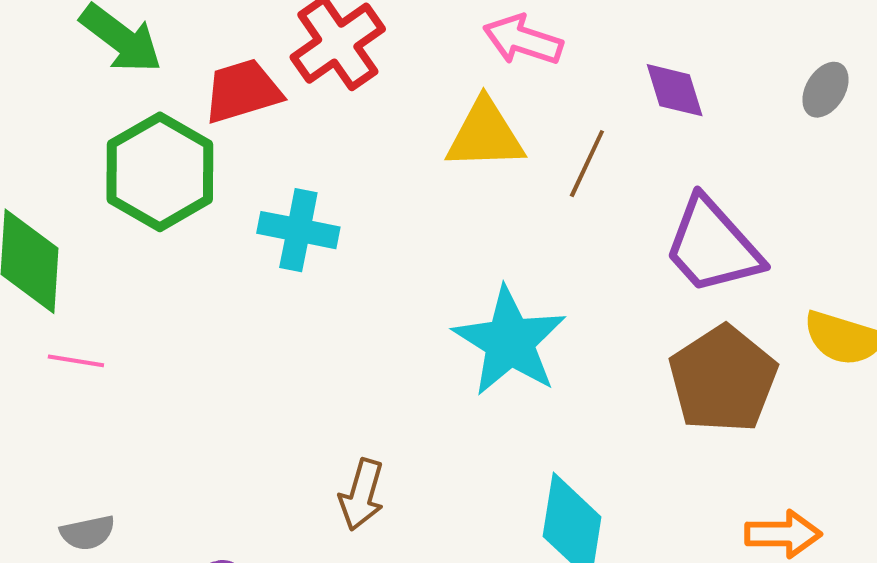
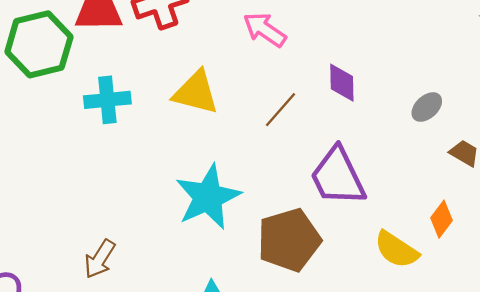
yellow triangle: (485, 135) -> (196, 92), moved
cyan cross: (298, 230) -> (107, 100), turned -33
brown pentagon: (723, 379) -> (289, 240), moved

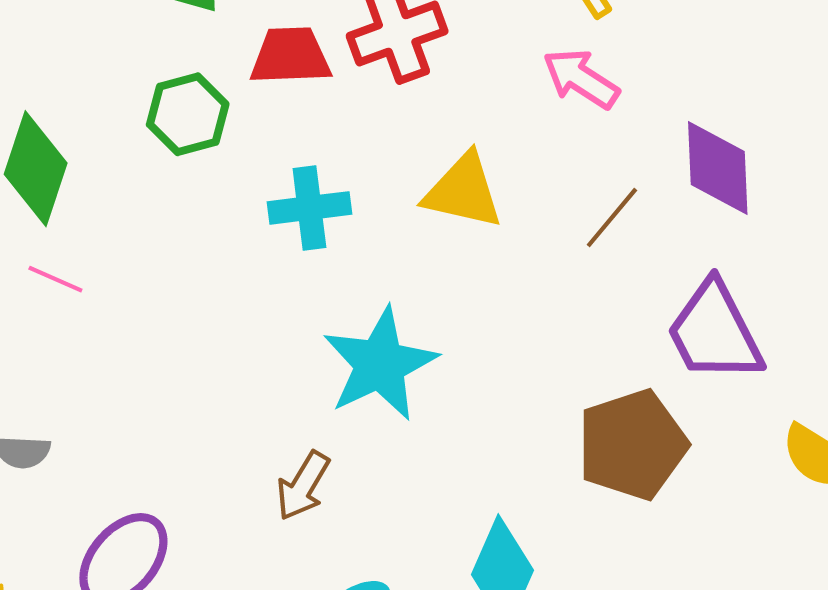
green hexagon: (39, 44) -> (188, 114), size x0.7
purple diamond: (342, 83) -> (718, 168), size x1.4
cyan star: (208, 197) -> (380, 364), moved

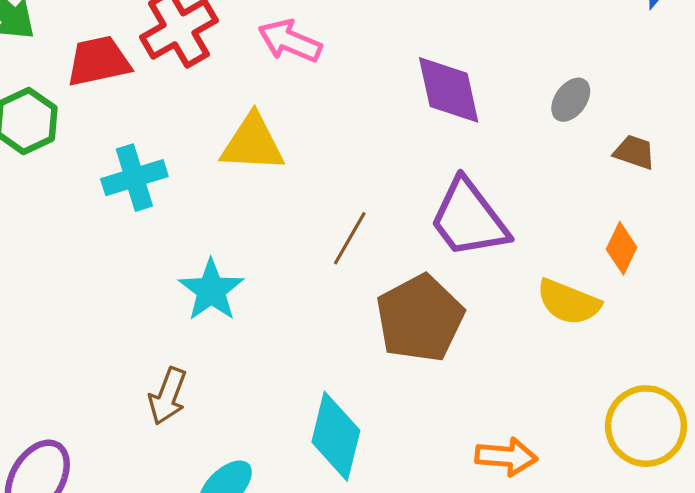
pink arrow: (581, 79) -> (290, 41), moved
brown line: (612, 218) -> (350, 238), moved
cyan star: (380, 364) -> (211, 290), size x0.7

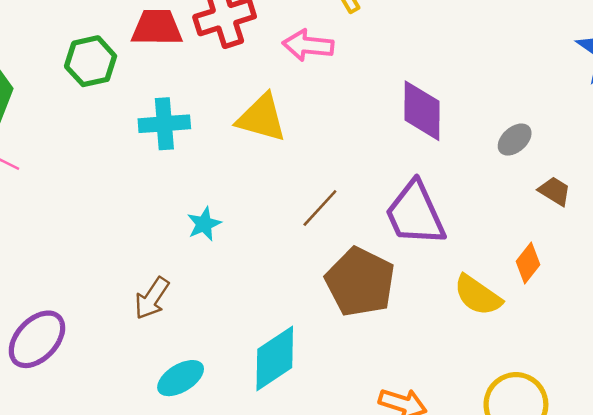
pink arrow: (290, 41) -> (308, 45), turned -30
cyan star: (211, 290) -> (204, 224), size x0.7
brown pentagon: (420, 318) -> (360, 282), turned -30
cyan diamond: (336, 436) -> (275, 358), turned 30

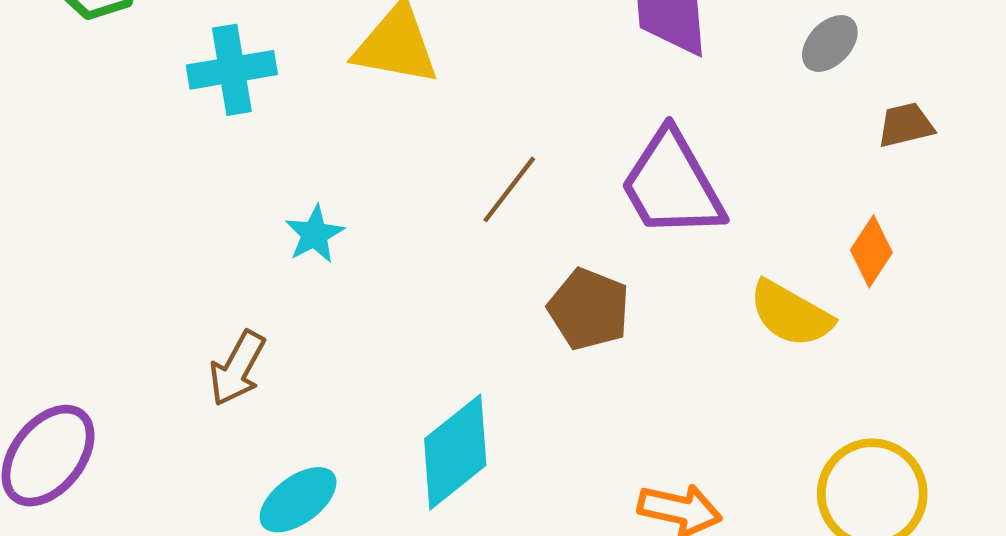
brown trapezoid: (555, 191) -> (906, 125), turned -40
brown pentagon: (360, 282) -> (589, 309), size x0.7

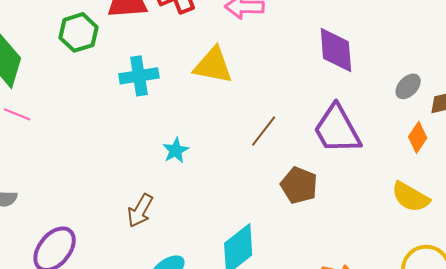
gray ellipse: (830, 43) -> (408, 86), moved
orange diamond: (871, 251) -> (418, 137), moved
yellow semicircle: (791, 314) -> (410, 197), moved

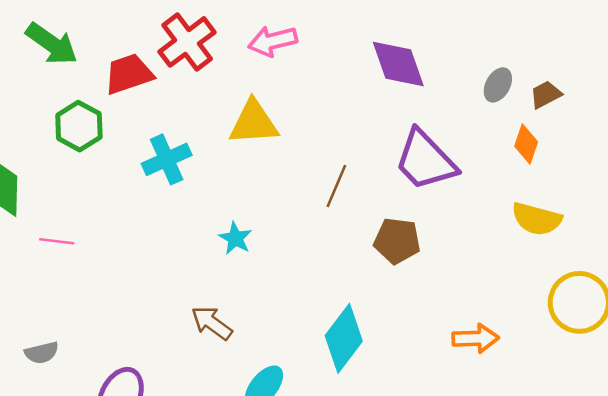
pink line: (17, 114) -> (57, 241), moved
brown arrow: (140, 211) -> (212, 323), turned 112

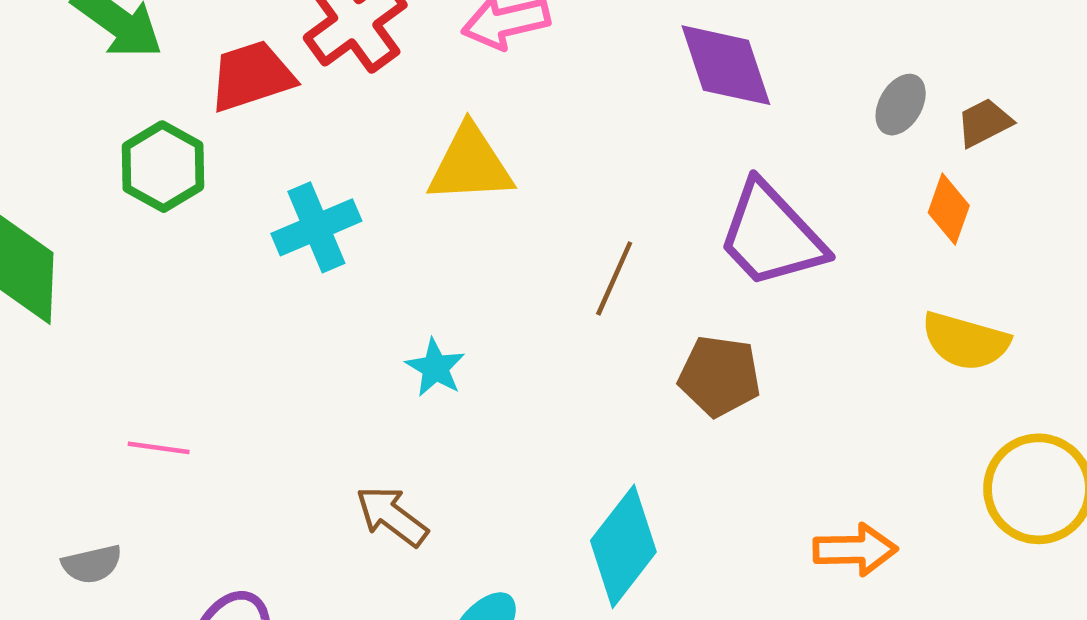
pink line: (57, 241) -> (159, 448), moved

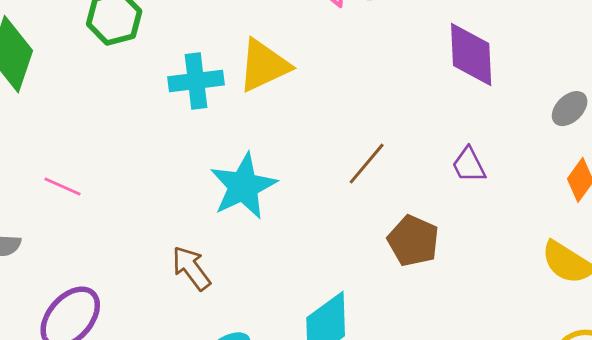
yellow triangle: (470, 165) -> (264, 65), moved, turned -38
purple trapezoid: (771, 235) -> (469, 165), size x0.5
cyan star: (435, 368) -> (243, 186), size x1.8

